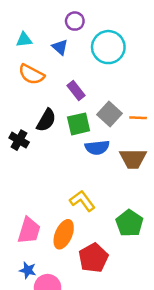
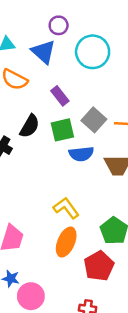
blue triangle: (60, 47) -> (43, 52), size x1.5
orange ellipse: (64, 234) -> (66, 242), moved
red pentagon: (93, 258) -> (99, 266), moved

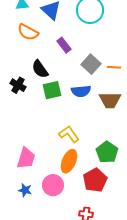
black semicircle: (30, 126) -> (40, 69), turned 114
green square: (62, 130) -> (52, 90), moved
pink circle: (31, 296) -> (53, 185), moved

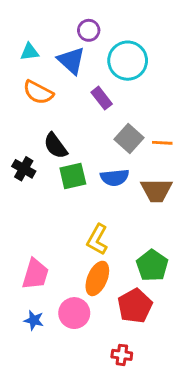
purple rectangle: (64, 45) -> (102, 98), moved
yellow L-shape: (69, 134) -> (97, 239), turned -115

